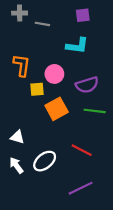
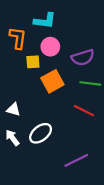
cyan L-shape: (77, 46) -> (45, 21), moved
red line: (82, 150) -> (84, 111), moved

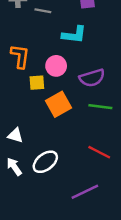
cyan L-shape: (45, 21) -> (74, 35), moved
red line: (84, 111) -> (99, 152), moved

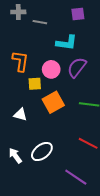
purple semicircle: (92, 78) -> (77, 67), moved, turned 145
white triangle: (15, 135) -> (20, 115), moved
purple line: (85, 192) -> (76, 177), turned 60

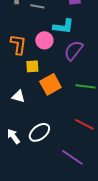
pink circle: (51, 69) -> (44, 40), moved

